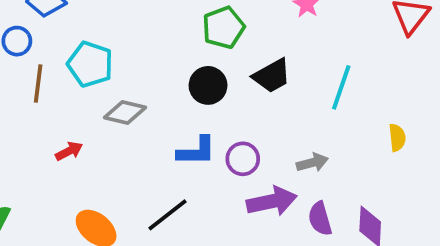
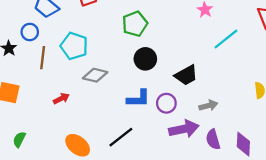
green pentagon: (223, 28) -> (135, 24), moved
black trapezoid: (272, 76) -> (186, 75), moved
cyan line: (341, 87) -> (226, 39), moved, turned 32

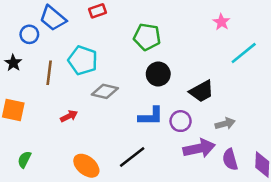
green pentagon: (135, 24) -> (147, 37), turned 30
blue circle: (30, 32) -> (29, 34), moved

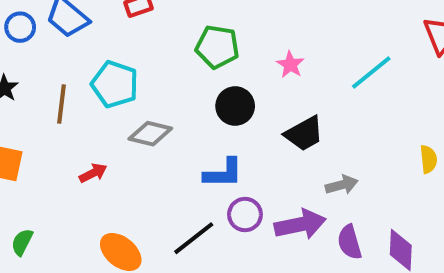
pink star: (221, 22) -> (290, 65), moved
blue circle: (29, 34) -> (20, 27), moved
purple circle: (181, 121) -> (245, 214), moved

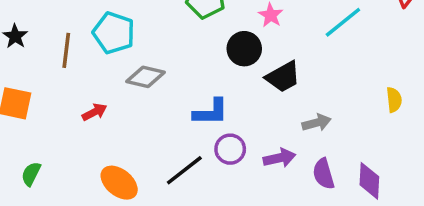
black circle: (235, 106) -> (244, 49), moved
purple arrow: (300, 224) -> (280, 158), size x0.7

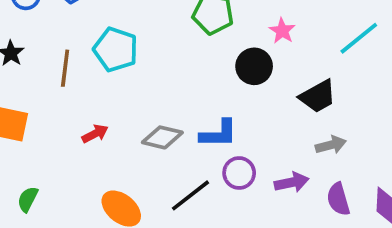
gray diamond: (146, 77) -> (162, 137), moved
black trapezoid: (283, 77) -> (318, 96), moved

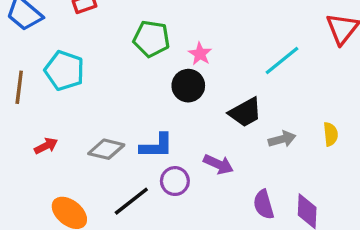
pink star: (282, 31) -> (200, 54), moved
gray arrow: (331, 145) -> (282, 139), moved
purple arrow: (292, 182) -> (218, 164), moved, turned 36

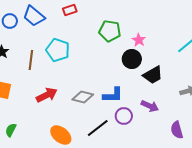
black trapezoid: (245, 112) -> (153, 75), moved
red arrow: (46, 146) -> (47, 95), size x1.5

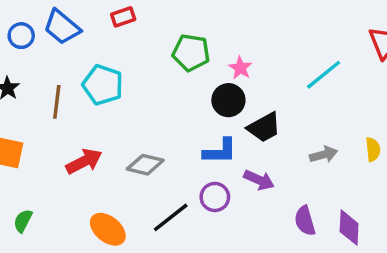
blue L-shape: (113, 95) -> (220, 151), moved

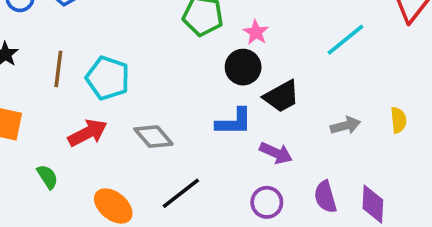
cyan pentagon: (103, 85) -> (108, 78), moved
gray diamond: (145, 165) -> (153, 137), turned 36
purple circle: (215, 197) -> (267, 202), moved
green semicircle: (23, 221) -> (47, 177), moved, turned 120

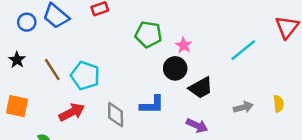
brown line: (58, 69) -> (52, 70), turned -40
blue L-shape: (234, 122) -> (152, 105), moved
gray diamond: (153, 137) -> (116, 115), turned 40

